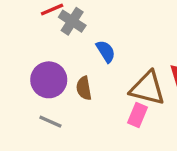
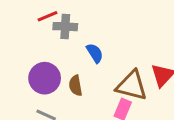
gray cross: (72, 21) -> (65, 27), turned -30

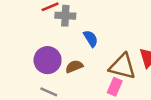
brown semicircle: (76, 86) -> (74, 66), turned 78

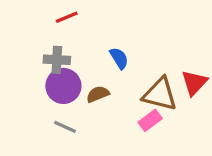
gray cross: (65, 16) -> (57, 60), moved
pink rectangle: (115, 87) -> (150, 120), turned 30

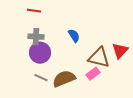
red line: (67, 17) -> (34, 11), moved, turned 32
brown semicircle: (98, 94) -> (64, 79), moved, size x1.6

